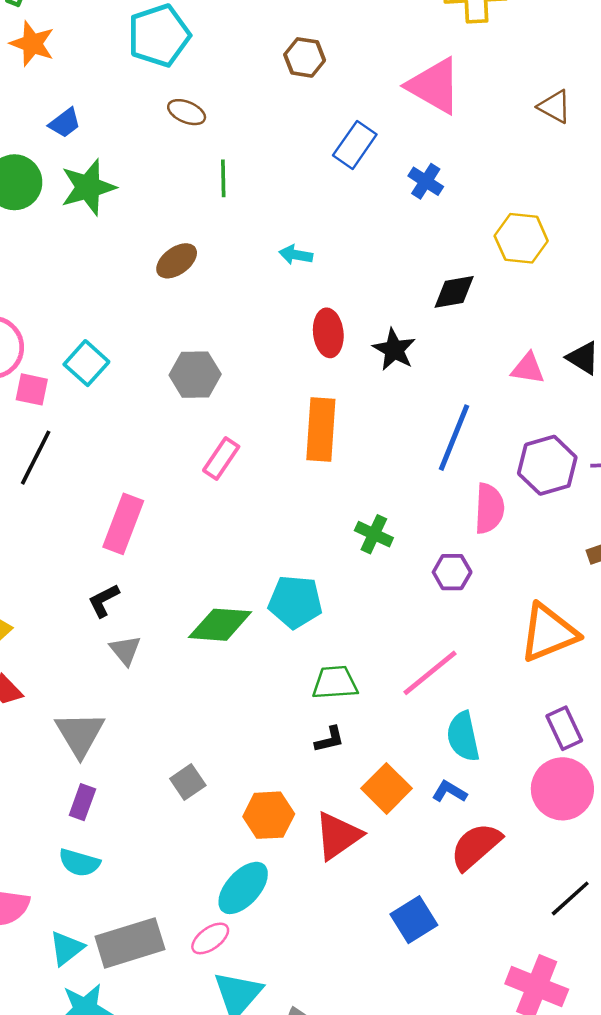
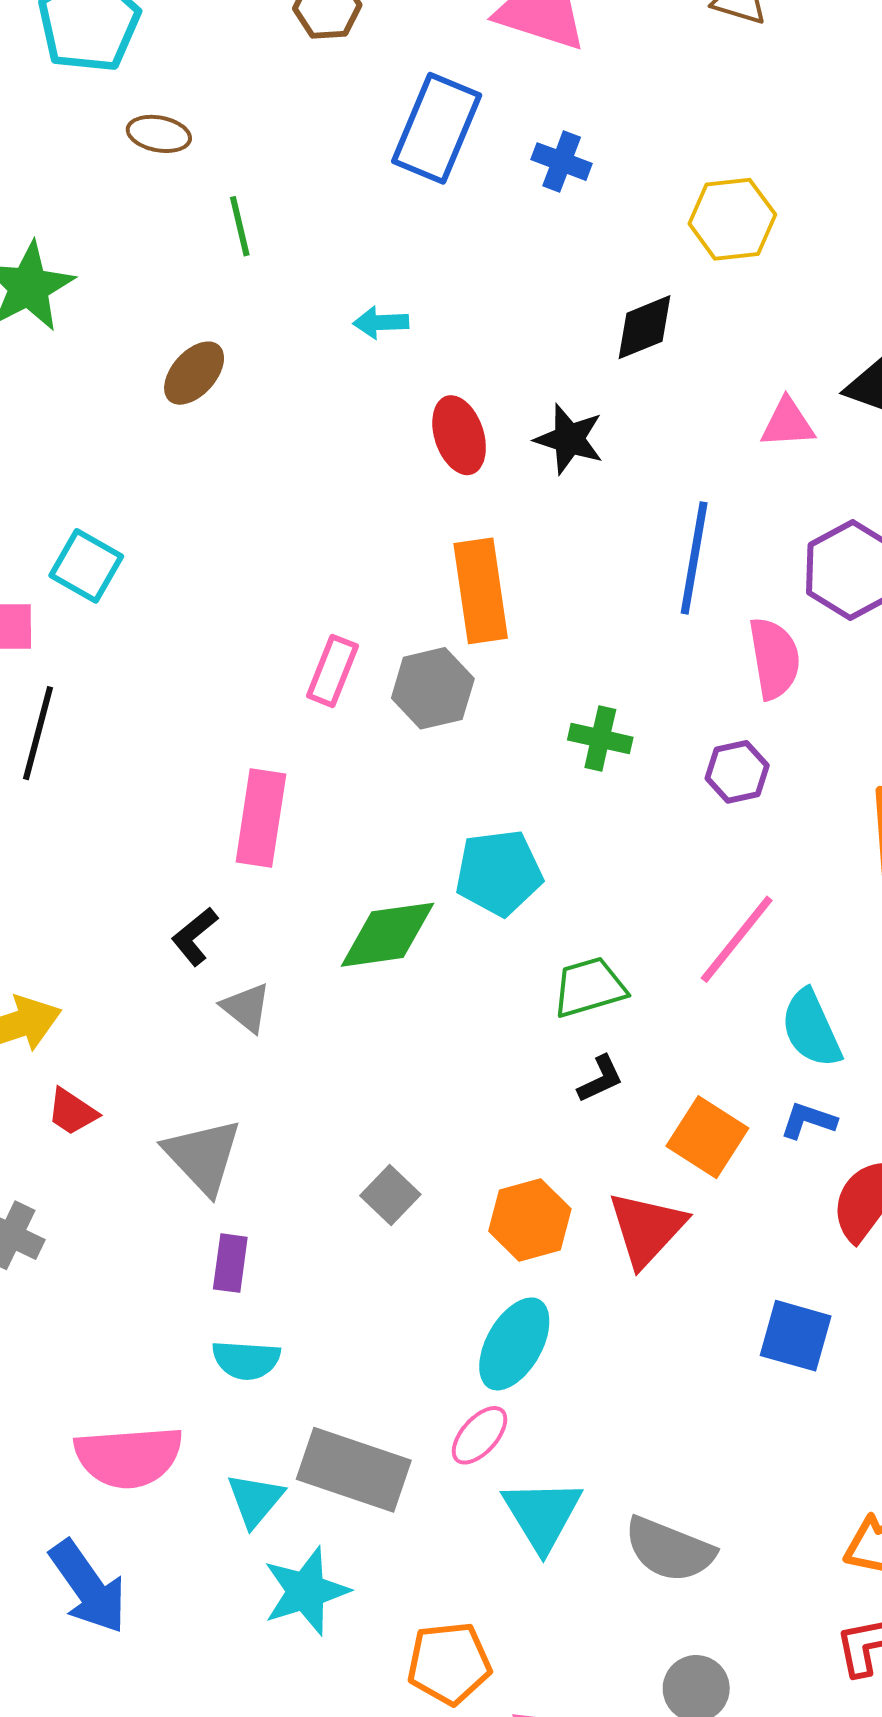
blue rectangle: (355, 145) -> (437, 128), size x1.4
gray hexagon: (195, 375) -> (433, 688), moved
pink rectangle: (123, 524) -> (261, 818), moved
blue square: (414, 920) -> (796, 1336), turned -30
gray rectangle: (130, 943) -> (354, 1470), turned 48

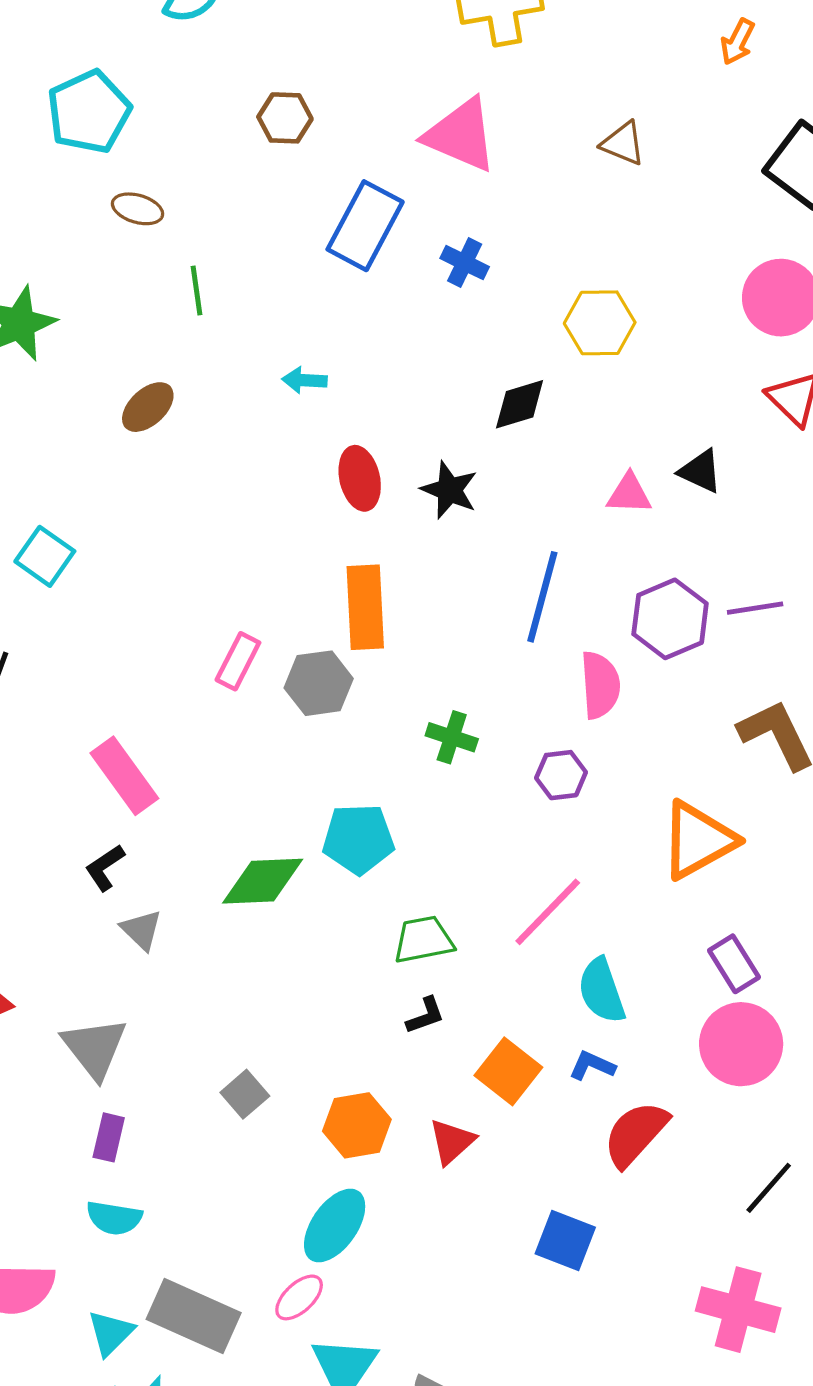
pink rectangle: (261, 818) -> (124, 776), moved, turned -50
red triangle: (647, 1229) -> (452, 1142), size x0.7

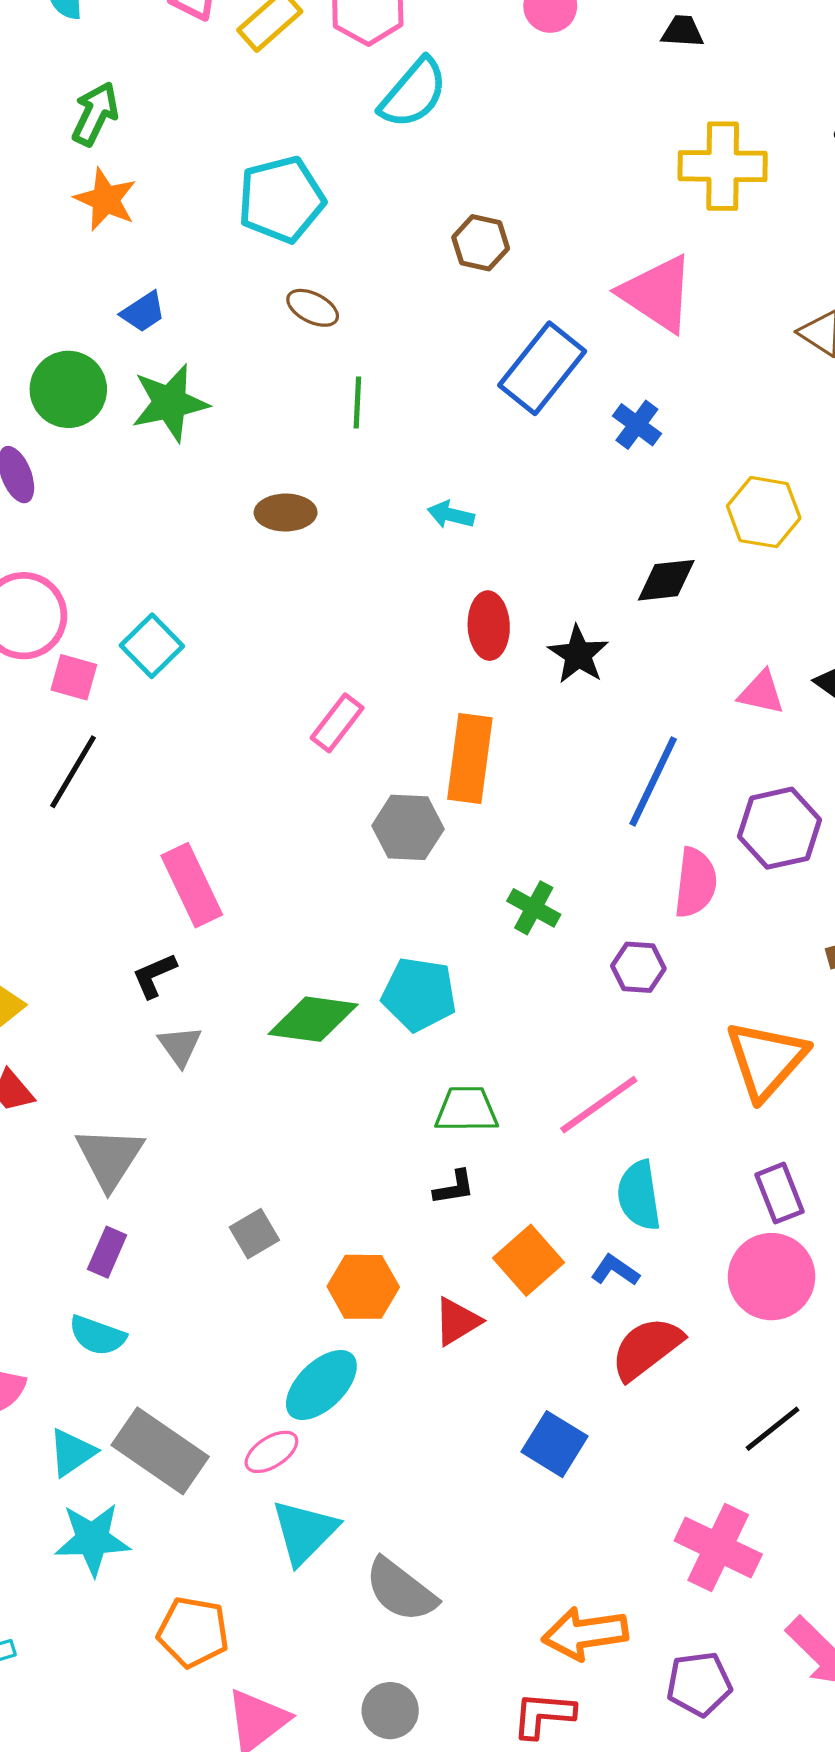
brown ellipse: (148, 407) -> (286, 513), turned 32
pink rectangle: (238, 661) -> (337, 723), moved
orange triangle: (698, 840) -> (766, 1060), turned -30

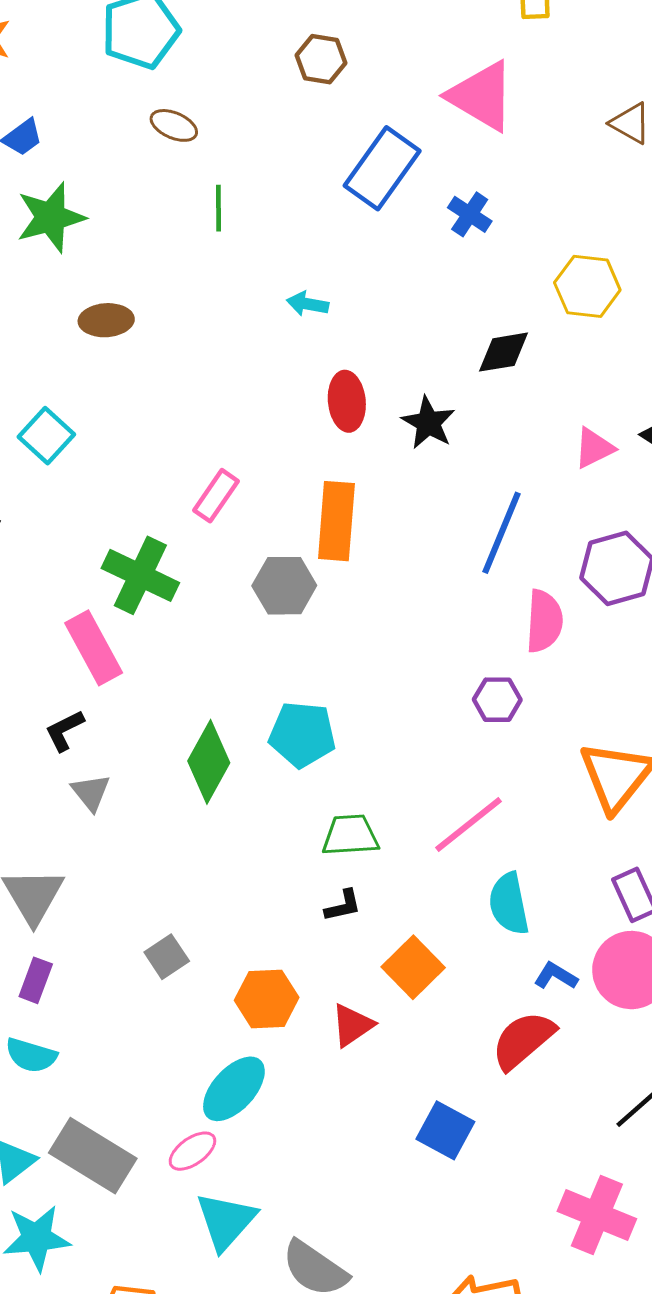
brown ellipse: (286, 513) -> (106, 320), moved
pink triangle: (761, 693) -> (594, 448), turned -36
green cross: (534, 908) -> (140, 575), moved, size x1.6
green diamond: (313, 1019) -> (209, 762), turned -66
blue L-shape: (615, 1270) -> (556, 976), moved

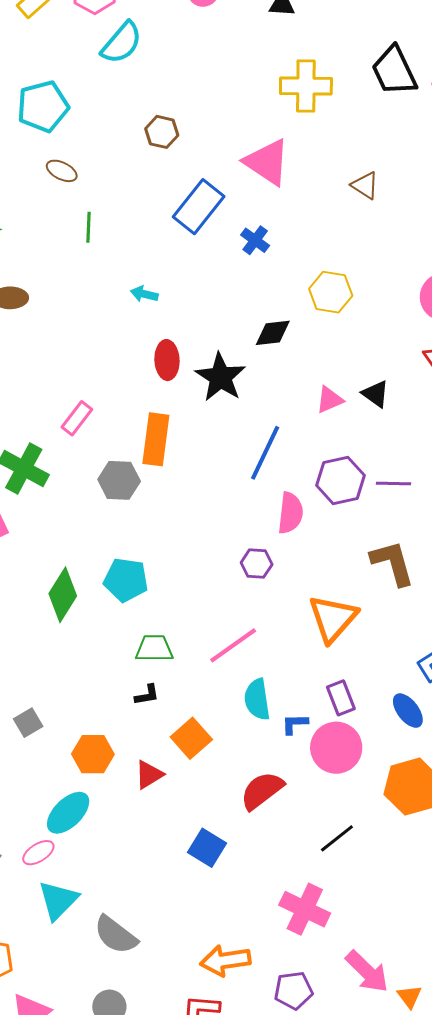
black star: (428, 423) -> (220, 377), size x1.4
blue L-shape: (556, 976) -> (295, 724), moved, turned -36

